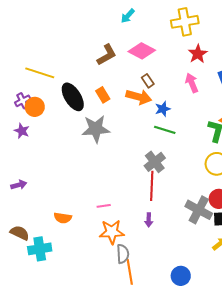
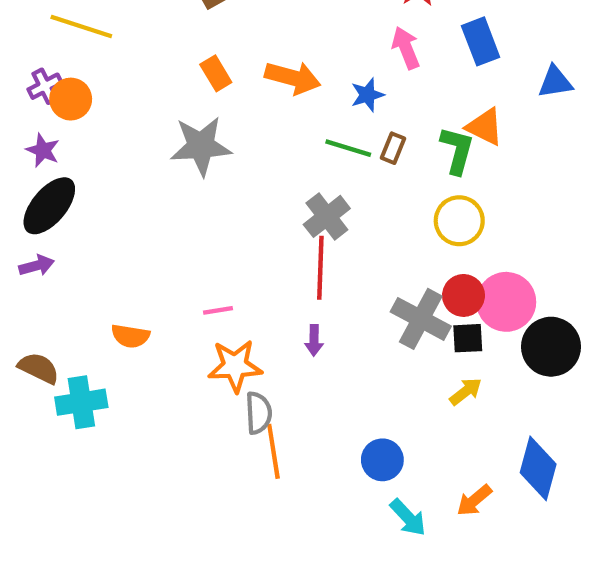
brown rectangle: (148, 81) -> (393, 148), moved, turned 56
black ellipse: (73, 97) -> (49, 206), moved, turned 72
blue star: (163, 109) -> (367, 95), moved

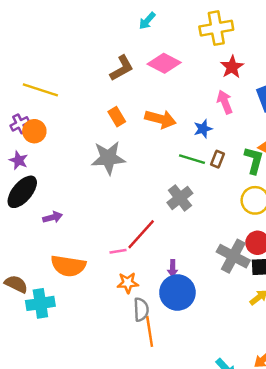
purple arrow: (37, 266) -> (53, 217), moved
red line: (320, 268) -> (141, 234), moved, turned 40
orange semicircle: (130, 336) -> (68, 266), size x1.6
orange star: (235, 366) -> (128, 283), size x0.7
blue circle: (382, 460) -> (177, 292), moved, size x1.5

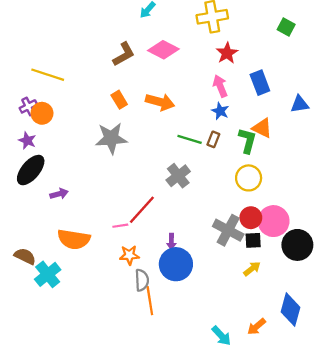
blue star: (203, 129) -> (220, 111), moved, turned -30
cyan cross: (40, 303) -> (48, 274), turned -30

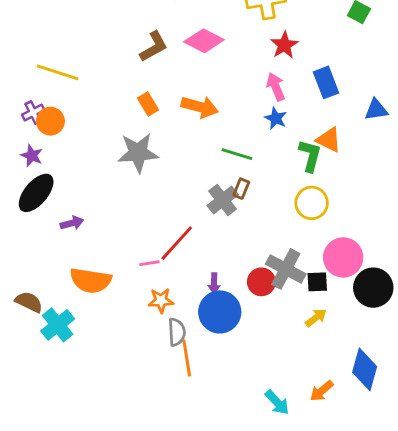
brown rectangle: (213, 139) -> (241, 189), moved
red circle: (251, 218) -> (261, 282), moved

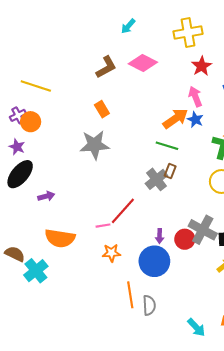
orange arrow: (200, 107) -> (175, 119), moved, turned -50
purple arrow: (214, 283) -> (160, 236), moved
gray semicircle: (177, 332) -> (149, 305), moved

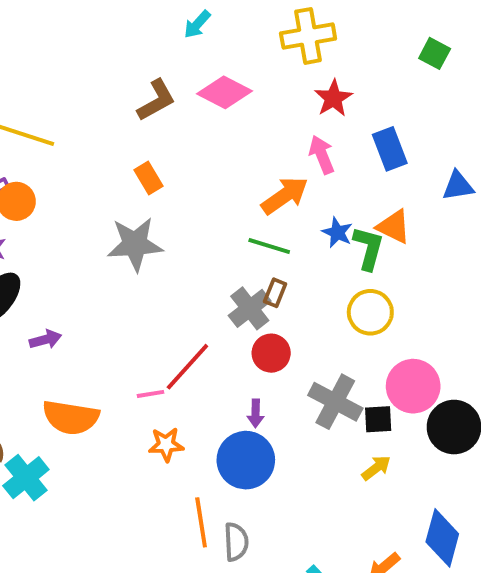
blue star: (195, 120) -> (337, 232), moved
red circle: (185, 239) -> (271, 353), moved

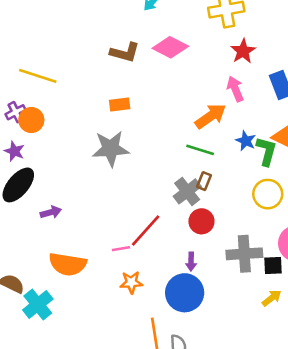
brown L-shape: (156, 100) -> (125, 52), turned 44
orange rectangle: (149, 178) -> (120, 104), turned -66
gray cross: (335, 402) -> (244, 254), turned -32

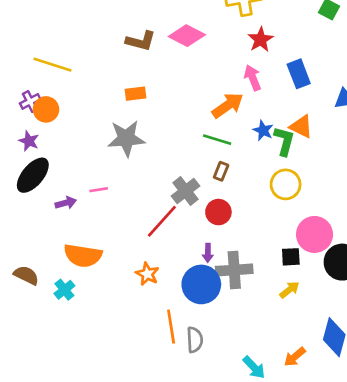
gray cross: (187, 191) -> (186, 191), moved
pink line: (121, 249) -> (99, 190), moved
gray cross: (244, 254) -> (234, 270), moved
orange star: (131, 282) -> (147, 274), turned 30
cyan cross: (38, 304) -> (64, 290), moved, size x0.7

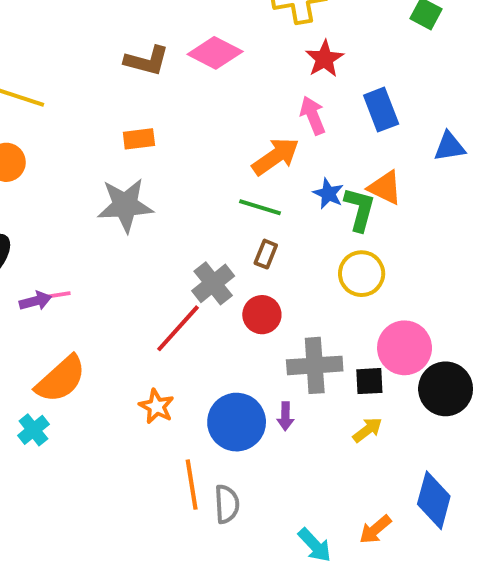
pink line: (99, 190) -> (57, 295), moved
purple arrow: (208, 253) -> (285, 416), moved
orange semicircle: (83, 256) -> (61, 379), turned -51
gray cross: (234, 270) -> (315, 365), moved

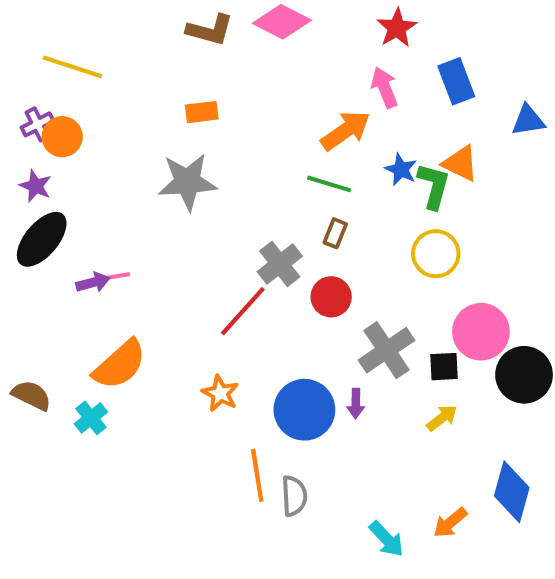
gray cross: (315, 365) -> (387, 350), turned -30

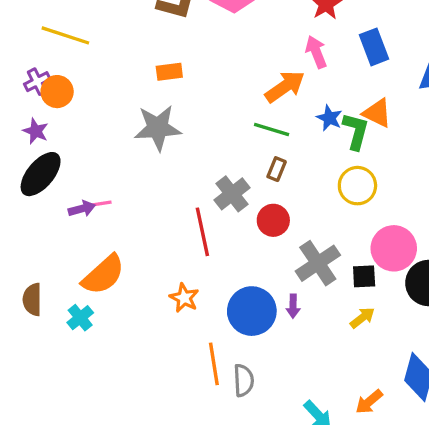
red line: (243, 311) -> (202, 232), turned -54
brown semicircle: (31, 395) -> (32, 299), turned -116

